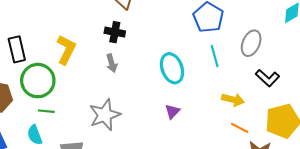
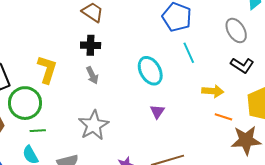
gray ellipse: (251, 43) -> (236, 30), moved, turned -45

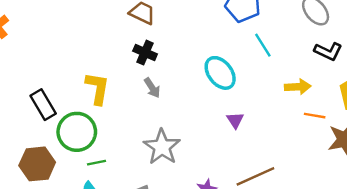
black cross: (91, 45) -> (145, 53), turned 30

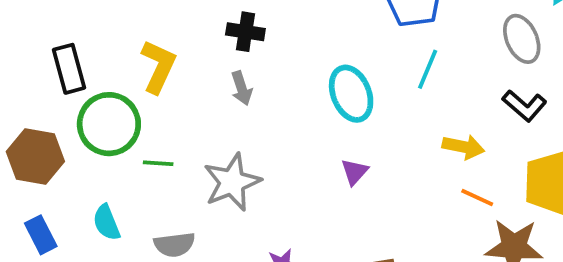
cyan line: (263, 45) -> (428, 69), turned 40
black cross: (145, 53) -> (245, 32), turned -30
green line: (96, 163) -> (158, 163), moved

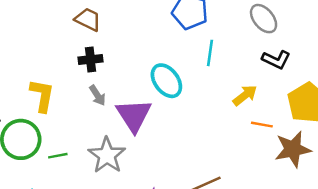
yellow arrow: (463, 147) -> (245, 95), turned -35
purple triangle: (355, 172) -> (134, 115), moved, size x2.0

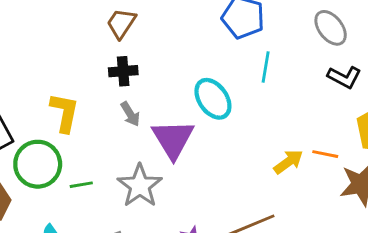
brown trapezoid: (88, 19) -> (121, 23), turned -84
yellow arrow: (245, 95) -> (288, 162), moved

